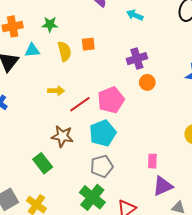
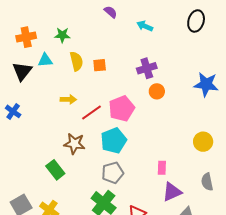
orange square: (88, 44) -> (100, 65), moved

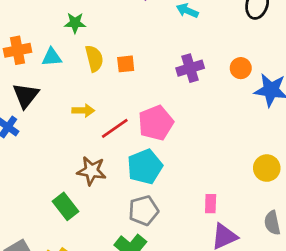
orange cross: (26, 37) -> (18, 50), moved
black triangle: (22, 71) -> (26, 95), moved
orange circle: (157, 91) -> (241, 68), moved

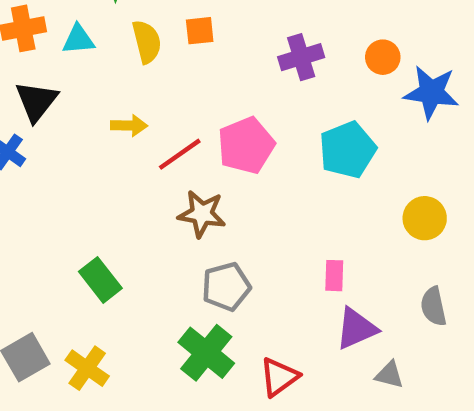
orange square: (126, 64) -> (200, 31), moved
cyan pentagon: (145, 167) -> (347, 150), moved
brown star: (91, 171) -> (202, 214), moved

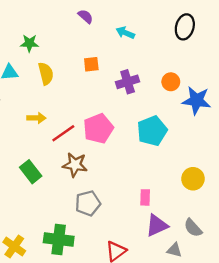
orange square: (200, 31) -> (91, 64), moved
yellow circle: (425, 218) -> (193, 179), moved
green rectangle: (100, 280) -> (31, 172), moved
gray semicircle: (434, 306) -> (193, 228), moved, turned -30
green cross: (206, 353) -> (59, 239), moved, turned -32

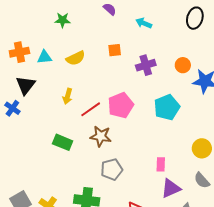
green star: (29, 43) -> (63, 20), moved
yellow semicircle: (46, 74) -> (76, 58), turned 78
yellow arrow: (36, 118) -> (68, 96), turned 105
green rectangle: (31, 172) -> (63, 142), turned -30
gray semicircle: (193, 228) -> (202, 180), moved

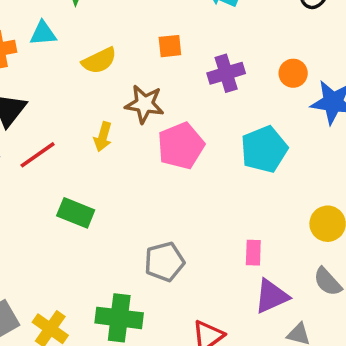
cyan triangle: (45, 57) -> (43, 33), moved
yellow arrow: (68, 96) -> (103, 137), moved
red line: (91, 109) -> (38, 155), moved
brown star: (101, 136) -> (145, 104), moved

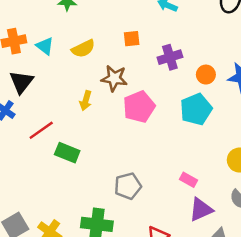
cyan triangle: (43, 33) -> (45, 46), moved, turned 42
orange circle: (293, 73) -> (206, 75), moved
red line: (38, 155) -> (41, 130), moved
pink rectangle: (253, 253) -> (189, 180), turned -63

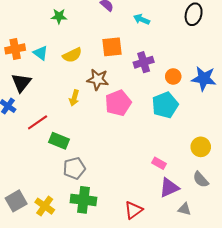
orange square: (132, 39) -> (112, 47), size x1.5
gray pentagon: (128, 186) -> (74, 168), moved

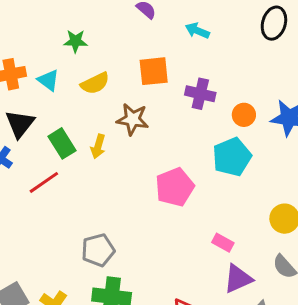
green star: (59, 16) -> (75, 41), moved
purple cross: (144, 62) -> (200, 94), turned 30
pink pentagon: (118, 103) -> (175, 187), moved
green rectangle: (59, 141) -> (62, 143), moved, turned 36

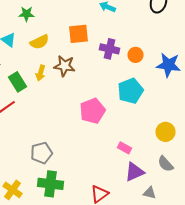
orange circle: (244, 115) -> (136, 55), moved
yellow arrow: (98, 146) -> (40, 73), moved

